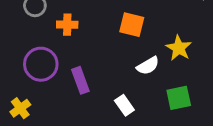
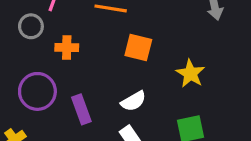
white semicircle: (148, 66) -> (133, 101), moved

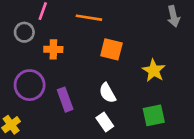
white semicircle: (133, 101) -> (107, 93), turned 90

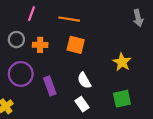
gray circle: (24, 32) -> (16, 40), moved
orange square: (111, 49) -> (76, 45), moved

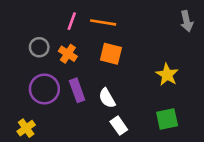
pink line: (31, 14) -> (72, 21), moved
orange cross: (40, 45) -> (68, 54), turned 32
white semicircle: (84, 80) -> (107, 98), moved
purple rectangle: (50, 86) -> (77, 90), moved

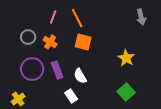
orange line: (103, 22) -> (77, 18), turned 54
green square: (167, 119) -> (126, 92), turned -30
white rectangle: (119, 126) -> (71, 96), moved

